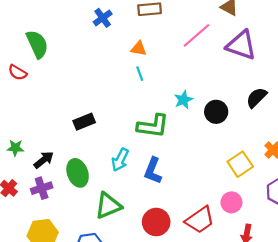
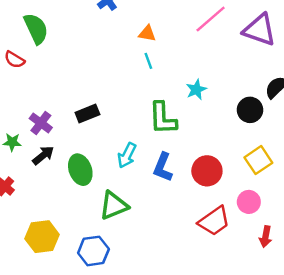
black circle: (216, 112) -> (250, 110), moved
green L-shape: (153, 126) -> (163, 118), turned 80
purple cross: (42, 188) -> (41, 123), moved, turned -35
red circle: (156, 222) -> (207, 171), moved

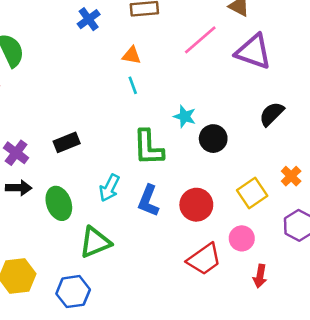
cyan star: (196, 90) -> (185, 116), turned -30
black circle: (250, 110) -> (213, 139), moved
black arrow: (43, 155) -> (19, 188), turned 40

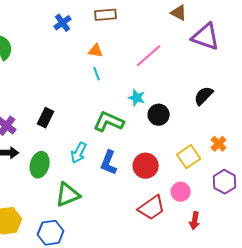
pink line: (200, 40) -> (149, 56), moved
purple triangle: (253, 52) -> (206, 37), moved
black rectangle: (67, 142) -> (46, 118), turned -42
green L-shape: (148, 148) -> (109, 122), turned 116
green ellipse: (59, 203) -> (40, 165), turned 35

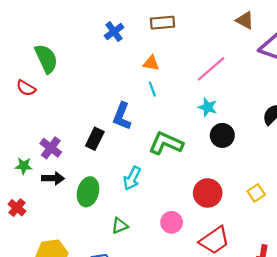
cyan star: (137, 98) -> (208, 107), moved
yellow square: (189, 157) -> (256, 193), moved, size x0.7
blue L-shape: (109, 163) -> (122, 116), moved
pink circle: (181, 192) -> (172, 222), moved
green triangle: (68, 195) -> (120, 226), size x0.6

